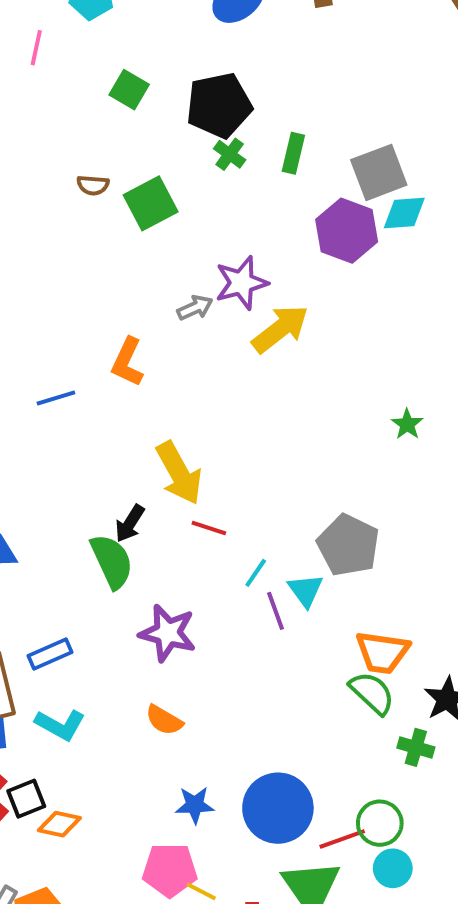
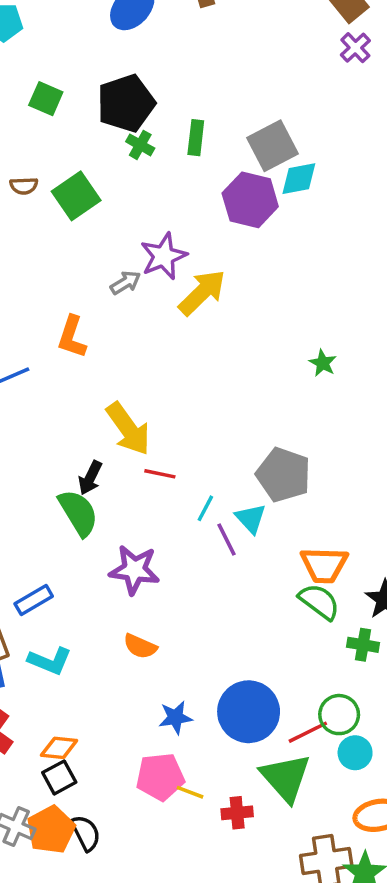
black square: (26, 799) -> (59, 777), moved

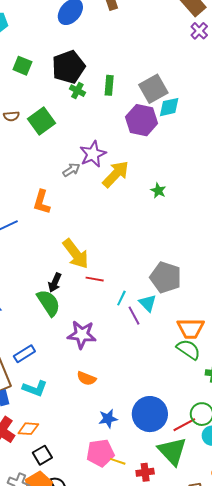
green star: (323, 363) -> (158, 191), moved
orange diamond: (59, 748) -> (28, 429), moved

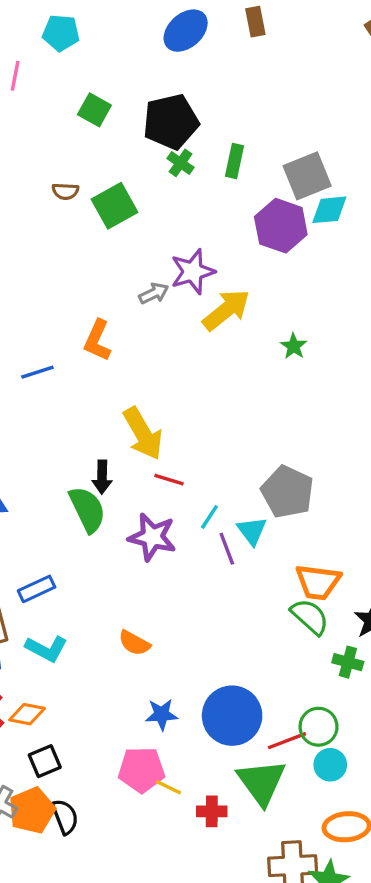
black arrow: (55, 283) -> (102, 477), turned -30
purple star: (82, 335) -> (152, 537), moved

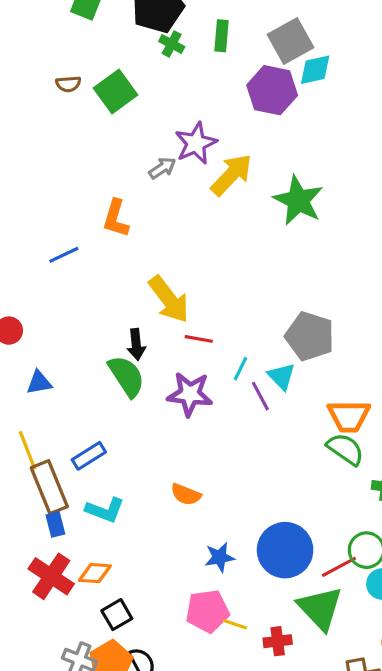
green star: (294, 346) -> (298, 200), size x2.0

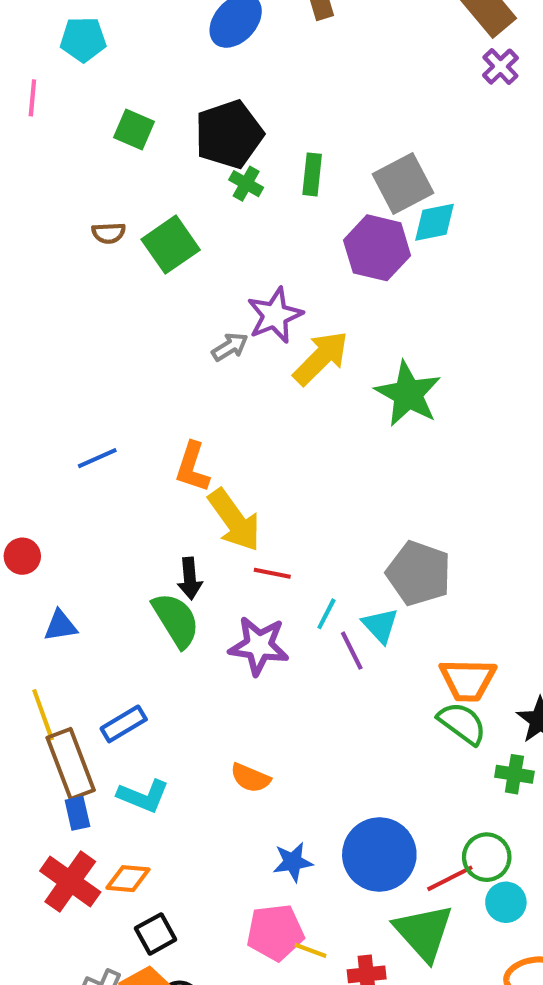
orange L-shape: (116, 218) -> (192, 467), moved

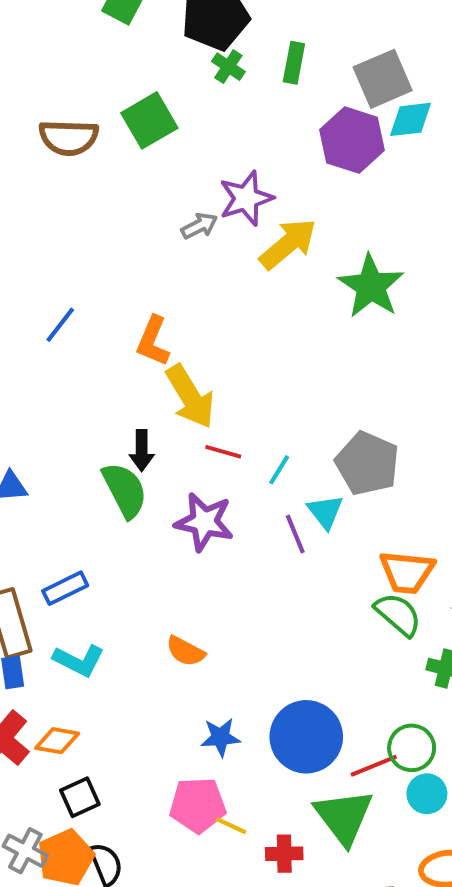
brown semicircle: (109, 233) -> (69, 138), moved, size x1.8
blue line: (97, 458) -> (60, 325), turned -33
cyan line: (326, 614) -> (279, 470), moved

